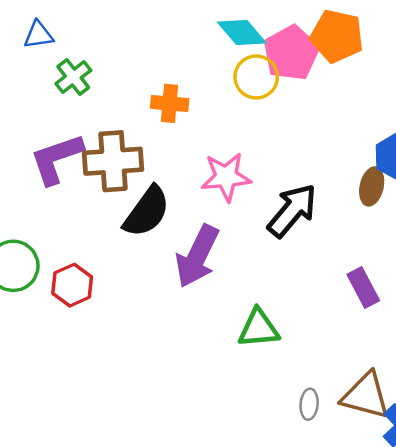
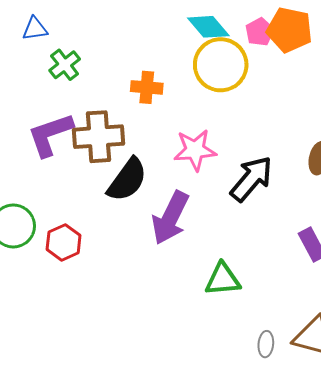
pink pentagon: (291, 53) -> (260, 32), moved, size x0.6
yellow circle: (256, 77) -> (221, 65), size x1.4

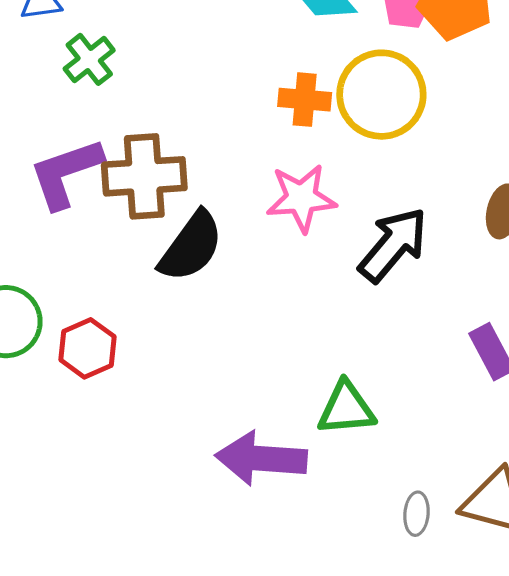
yellow circle: (221, 65) -> (381, 95), moved
orange cross: (147, 87) -> (305, 100), moved
purple arrow: (170, 218) -> (261, 459), moved, turned 68

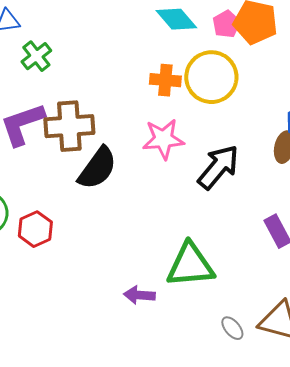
green triangle: (346, 408) -> (190, 265), size x1.4
purple arrow: (261, 459) -> (139, 295), size x0.6
gray ellipse: (416, 514) -> (232, 328), turned -45

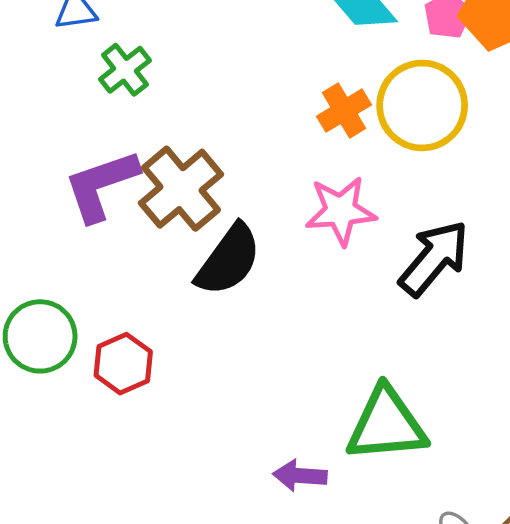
orange cross: (165, 80) -> (344, 111), turned -36
brown cross: (69, 126) -> (181, 189), turned -36

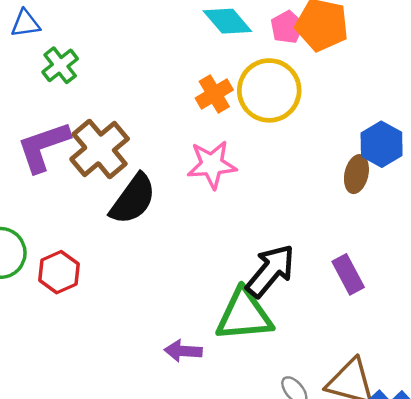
black arrow: (434, 258) -> (270, 271), moved

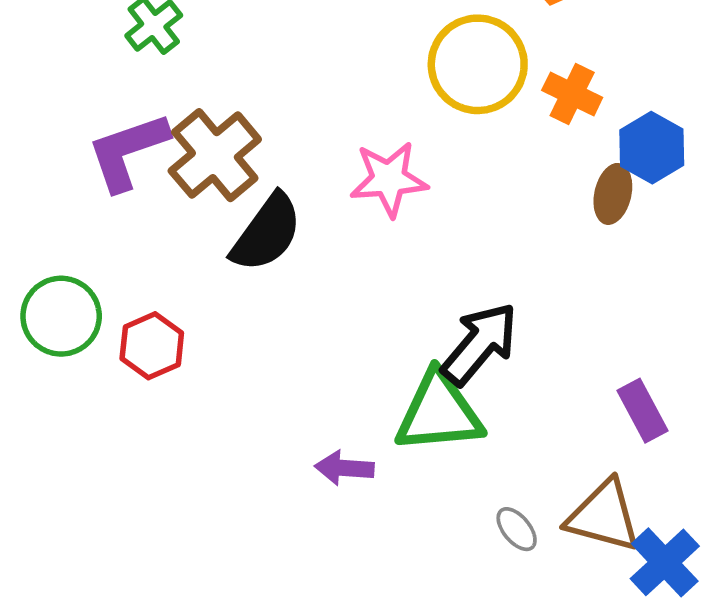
orange cross: (214, 94) -> (572, 94), moved, turned -33
purple rectangle: (348, 274) -> (642, 411), moved

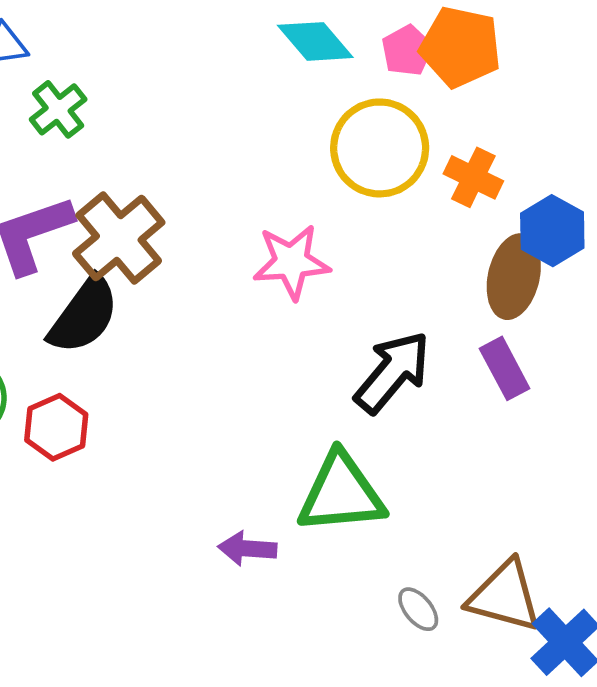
brown ellipse: (613, 194) -> (514, 277), size x1.4
black semicircle: (267, 233) -> (84, 315), moved
black arrow: (480, 344) -> (392, 372), moved
purple rectangle: (642, 411) -> (505, 368), moved

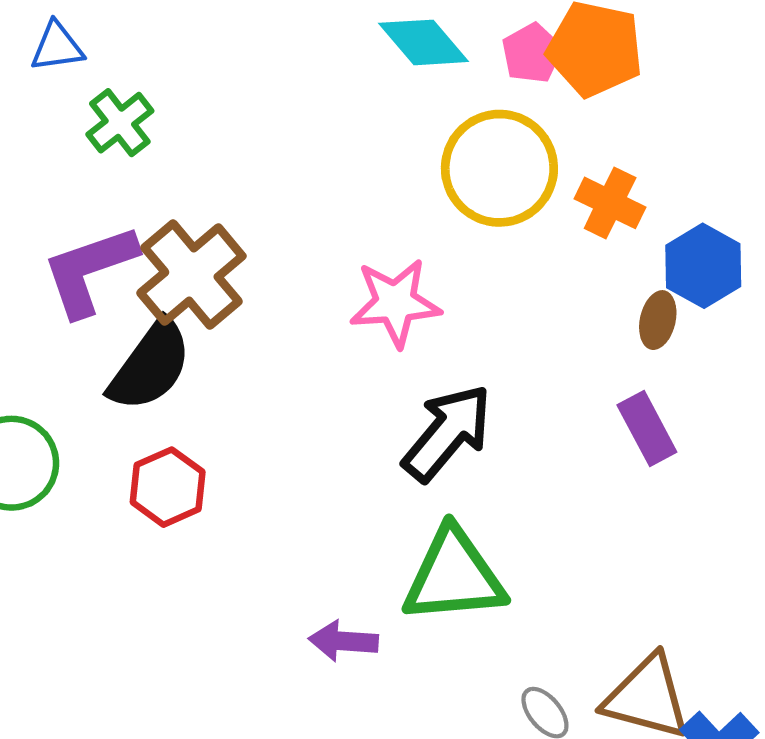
brown ellipse: (514, 277) -> (658, 320), size x0.6
black arrow: (392, 372) -> (447, 433), moved
red hexagon: (56, 427) -> (168, 487), moved

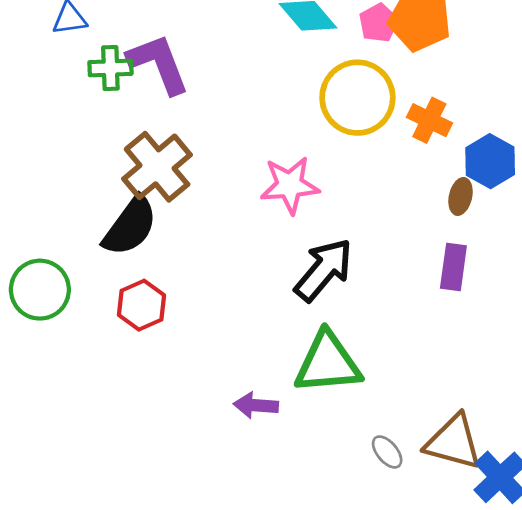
green cross: (120, 123) -> (110, 68), turned 36
purple L-shape: (90, 270) -> (158, 64), moved, turned 88
purple rectangle: (647, 428) -> (453, 267), turned 36

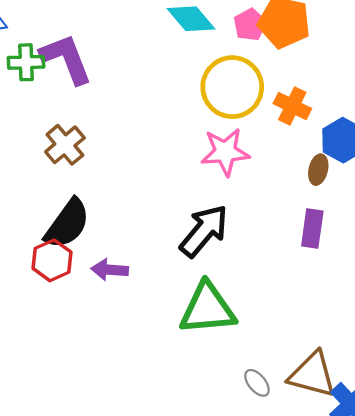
brown cross: (157, 167) -> (65, 145), size x0.7
pink star: (290, 185) -> (225, 152), moved
black semicircle: (130, 226) -> (67, 224), moved
purple arrow: (256, 405) -> (110, 270), moved

